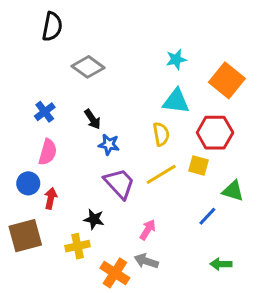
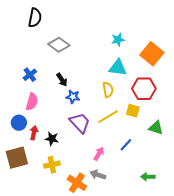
blue line: (207, 216) -> (126, 145), moved
black star: (94, 219) -> (52, 139), moved

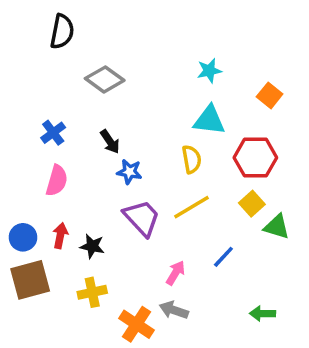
orange square: (152, 54) -> (270, 95), size x0.6
yellow square: (133, 111) -> (252, 204), moved, turned 32
blue circle: (19, 123) -> (23, 237), moved

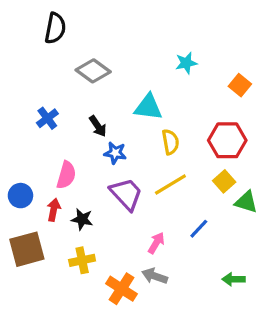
cyan triangle: (209, 120) -> (148, 107), moved
pink semicircle: (57, 181) -> (66, 175), moved
blue circle: (23, 237) -> (20, 196), moved

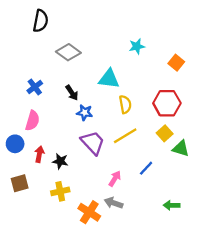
pink semicircle: (66, 175) -> (32, 121), moved
brown square: (27, 249) -> (20, 183), size x0.7

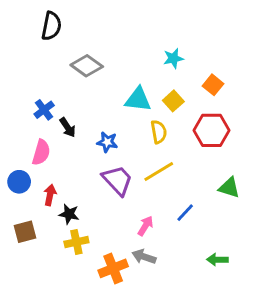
orange square: (176, 63) -> (213, 85), moved
black arrow: (72, 93) -> (68, 127), moved
yellow square: (165, 133) -> (173, 101), moved
black star: (60, 161) -> (69, 214), moved
orange cross: (89, 212) -> (113, 268), turned 35

